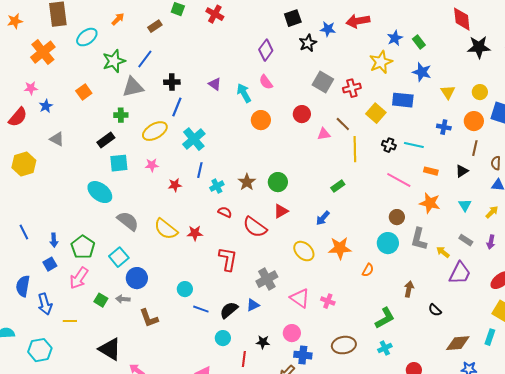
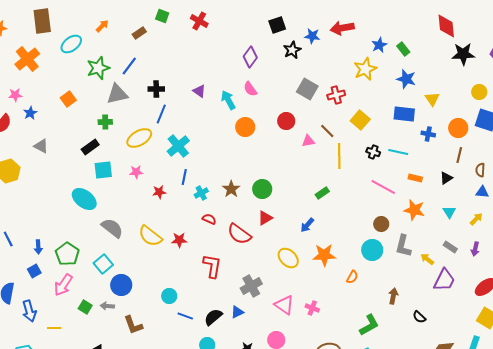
yellow circle: (480, 92) -> (479, 92), moved
blue rectangle: (403, 100) -> (404, 114), moved

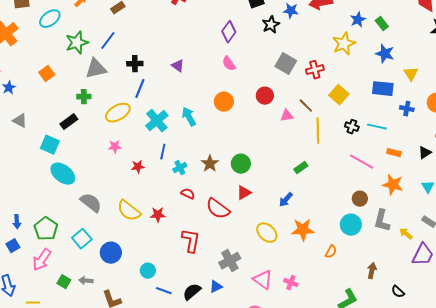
cyan arrow: (228, 100) -> (189, 117), moved
cyan square: (103, 170) -> (50, 145), moved, turned 30
blue circle: (121, 285) -> (111, 253), moved

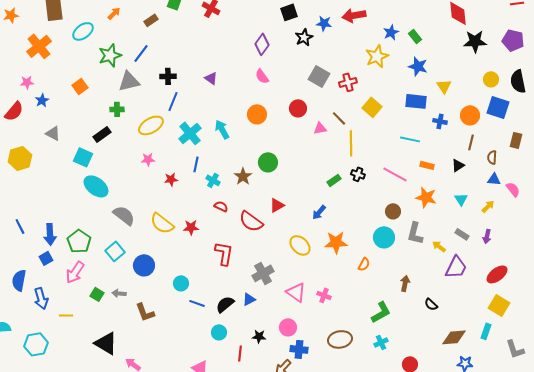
black cross: (352, 127) -> (358, 174), moved
green circle: (241, 164) -> (268, 162), moved
cyan cross: (180, 168) -> (213, 180), turned -32
blue arrow: (17, 222) -> (50, 234), size x1.5

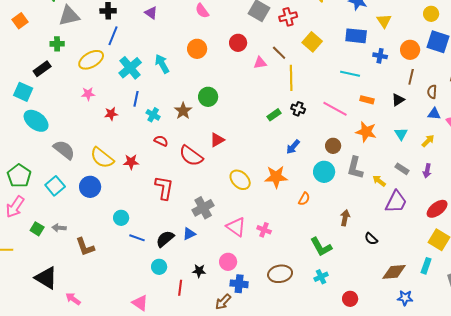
blue arrow: (319, 212) -> (293, 147), moved
blue circle: (144, 265) -> (90, 187), moved
green L-shape: (381, 312) -> (321, 247), turned 90

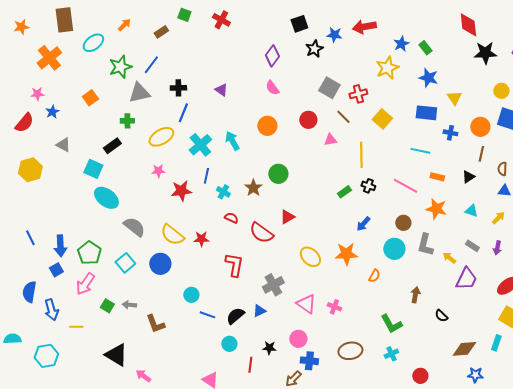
brown line: (279, 53) -> (343, 117), moved
red star: (111, 114) -> (181, 191), size x1.5
cyan triangle: (401, 134) -> (471, 211), turned -40

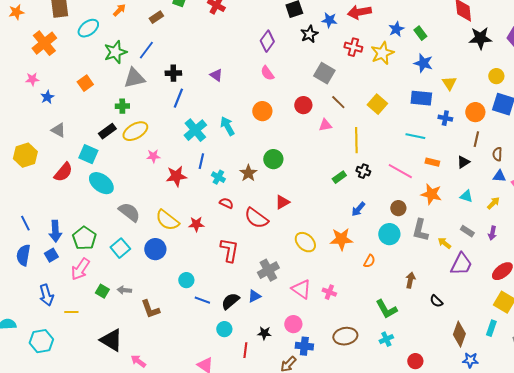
red cross: (358, 94) -> (353, 47), moved, turned 30
red semicircle: (24, 123) -> (63, 172), moved
yellow ellipse: (161, 137) -> (135, 131), moved
blue semicircle: (29, 292) -> (23, 255), moved
brown diamond: (464, 349) -> (459, 334), turned -65

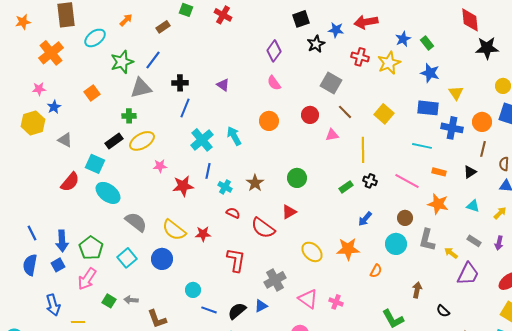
blue cross: (445, 118) -> (452, 128), size x1.5
yellow hexagon: (25, 155) -> (33, 123), moved
green circle: (273, 159) -> (297, 178), moved

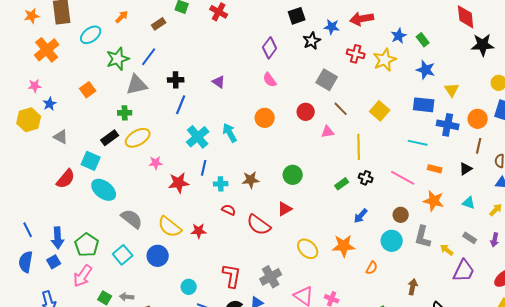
orange star: (23, 22) -> (32, 16), moved
brown star: (255, 183) -> (251, 180), turned 30
cyan cross: (225, 187) -> (221, 184), turned -32
red L-shape: (236, 260) -> (232, 276), moved

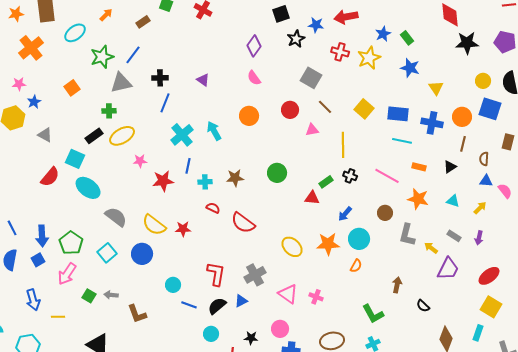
blue rectangle: (424, 105) -> (398, 114), moved
red triangle: (285, 209) -> (312, 198), moved, turned 35
cyan circle: (392, 241) -> (359, 239), moved

